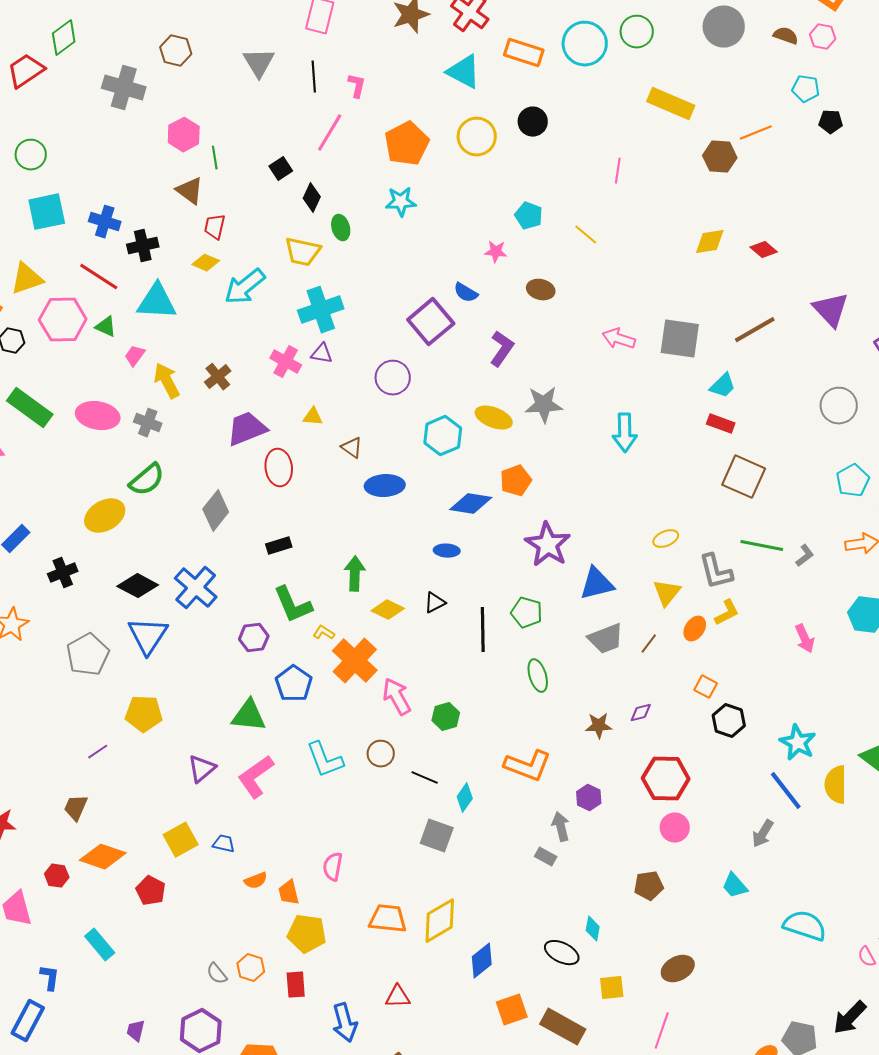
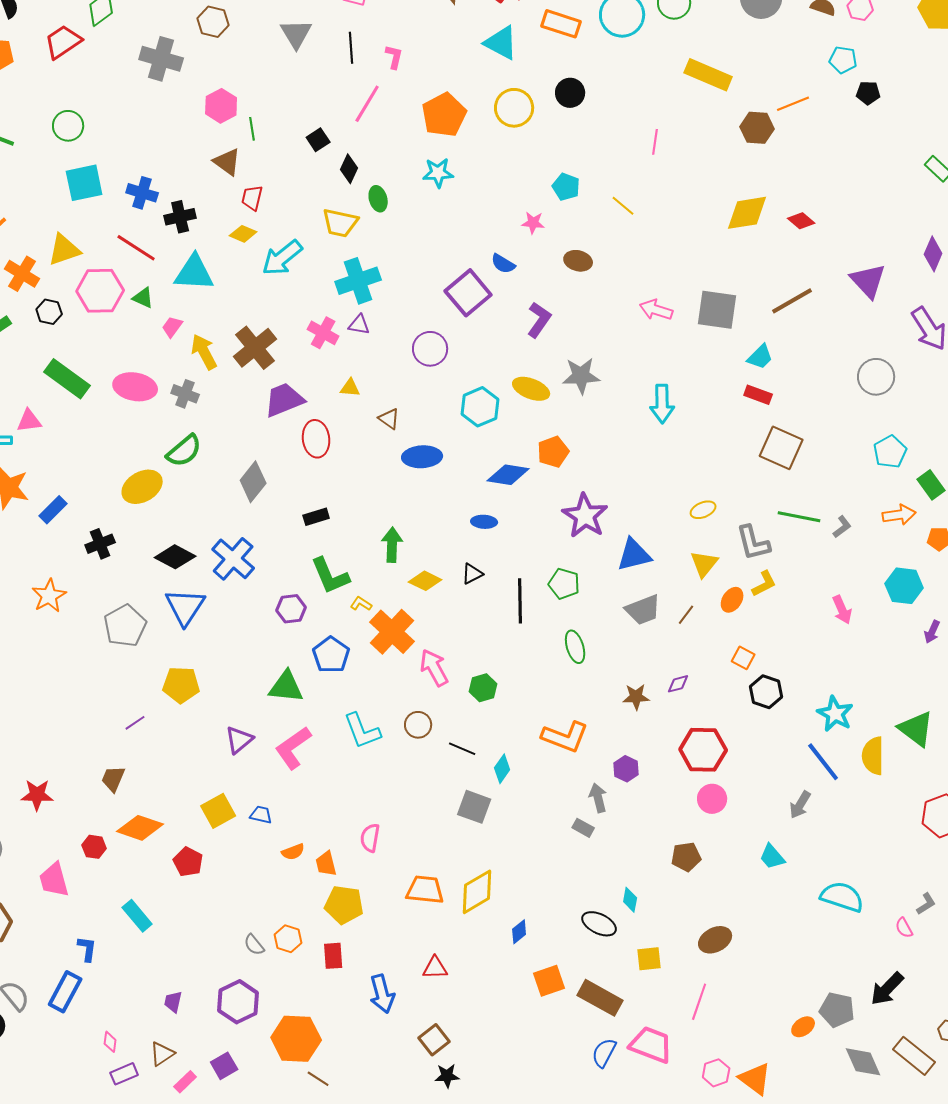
yellow diamond: (710, 242) -> (747, 213), size x1.4
brown cross: (218, 377) -> (255, 348), size x1.6
blue diamond: (482, 961) -> (519, 932), size x0.7

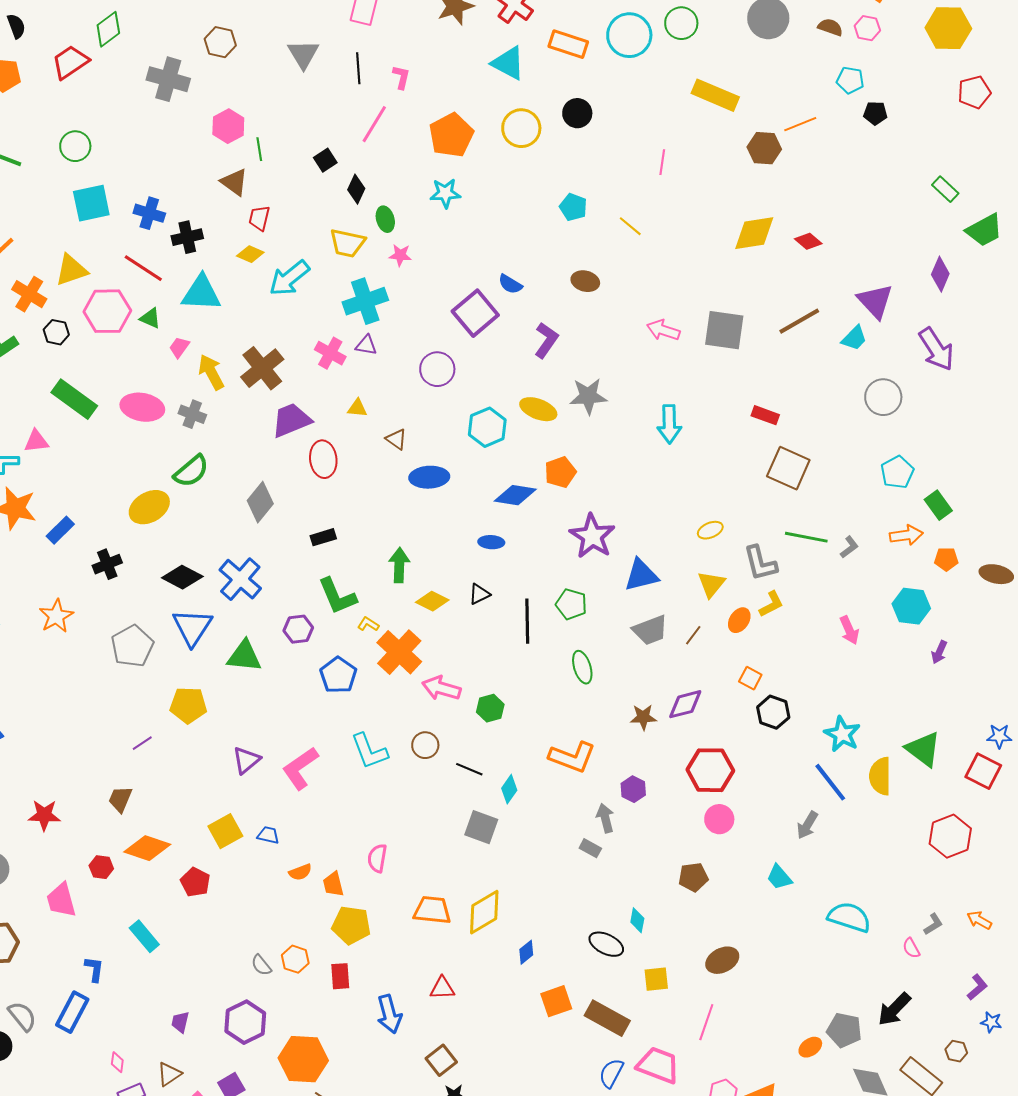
pink star: (533, 223) -> (400, 255), moved
cyan trapezoid: (760, 357) -> (854, 338), moved
pink arrow: (434, 668) -> (441, 688), turned -45
purple diamond: (678, 684) -> (685, 704), size x1.6
green triangle: (286, 687) -> (244, 656), moved

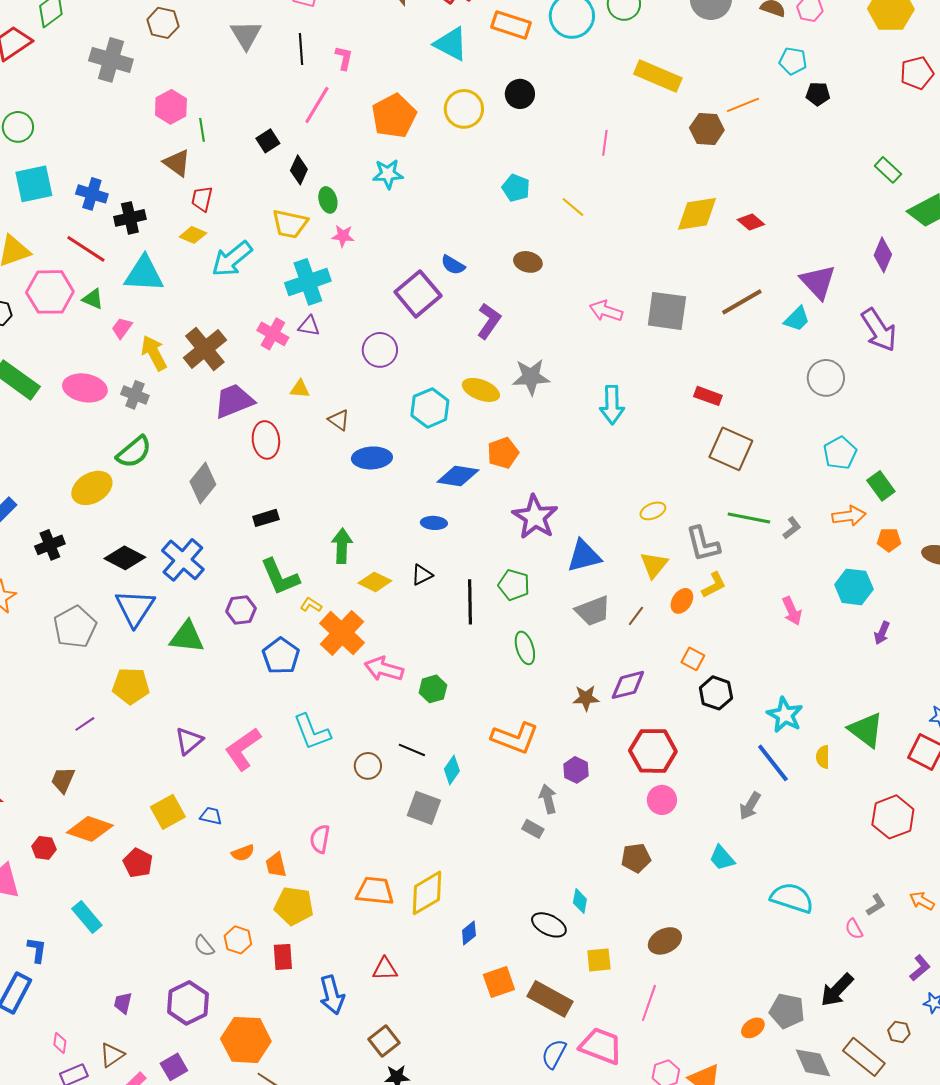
brown circle: (425, 745) -> (368, 766), moved
yellow semicircle: (880, 776) -> (823, 757), size x0.6

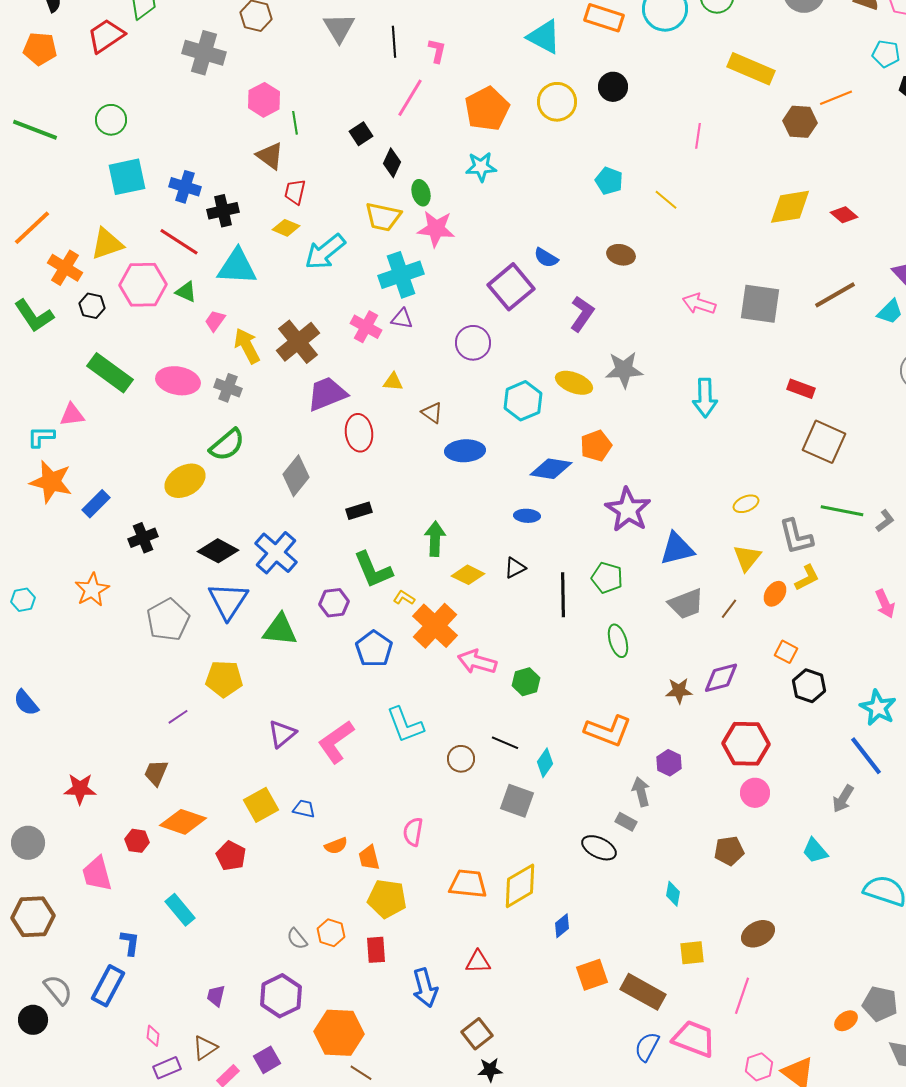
pink star: (343, 236) -> (436, 229), size x1.6
black ellipse: (549, 925) -> (599, 848), moved

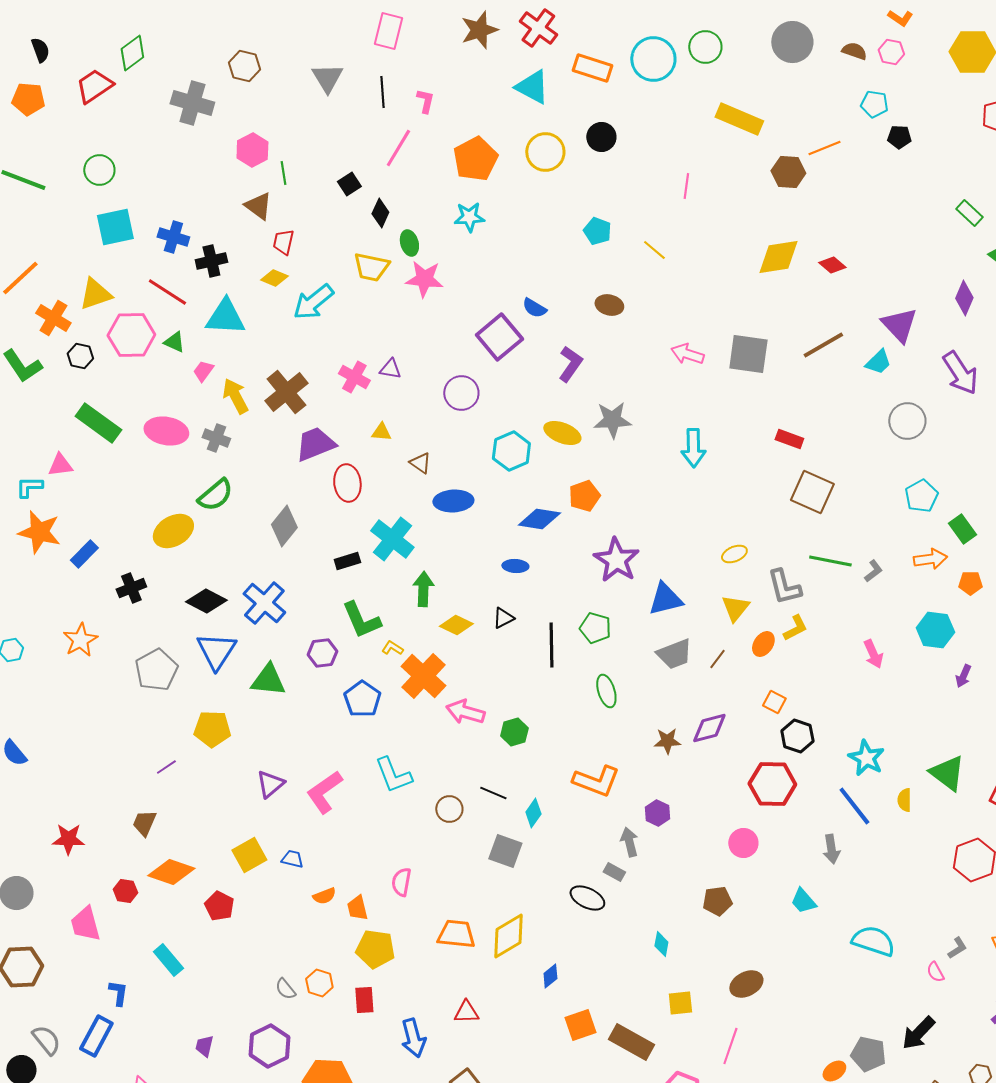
cyan cross: (401, 275) -> (392, 539), moved, turned -33
red hexagon: (746, 744) -> (772, 784), moved
gray arrow: (843, 799) -> (831, 849), turned -40

